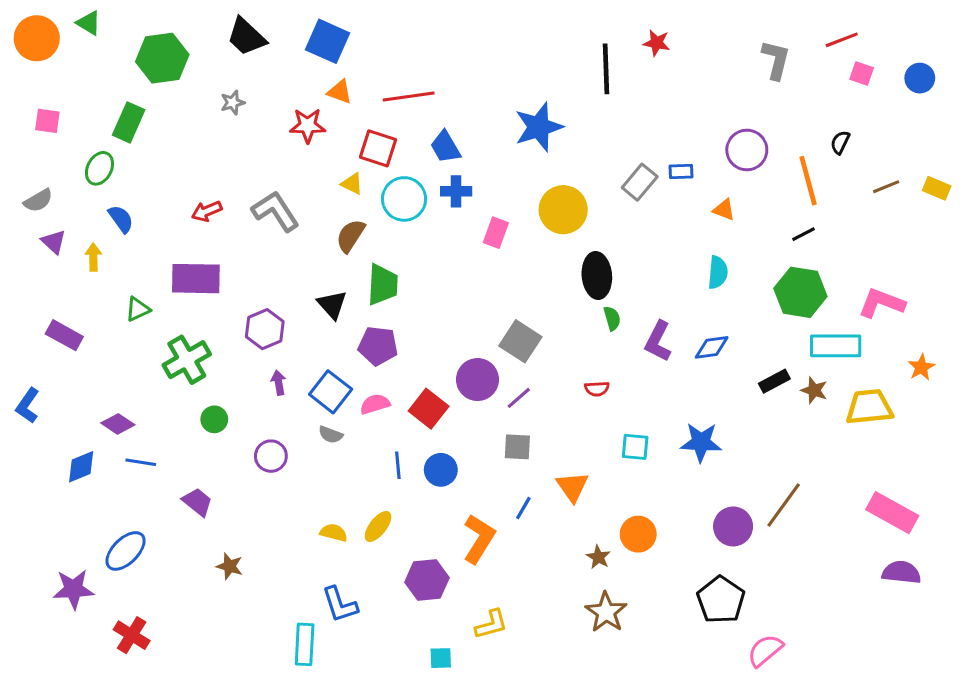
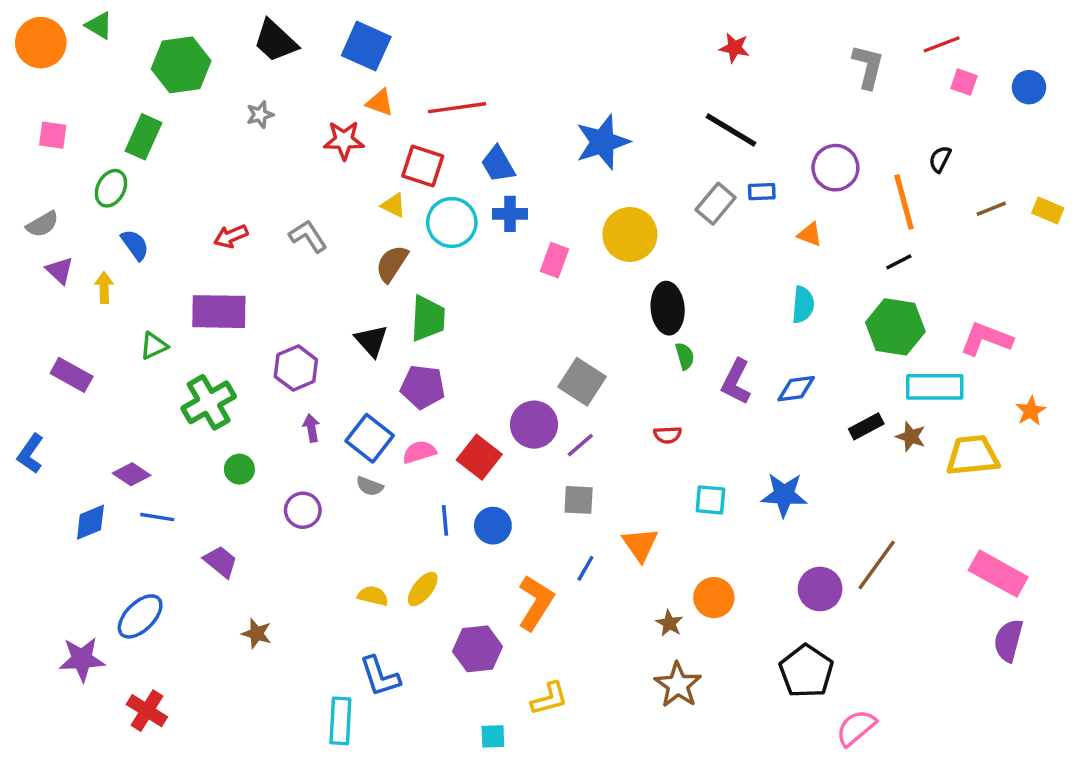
black line: (606, 69) -> (731, 130), moved, turned -57
gray L-shape: (275, 211) -> (308, 236), size x0.7
purple semicircle: (901, 572) -> (1008, 640), turned -81

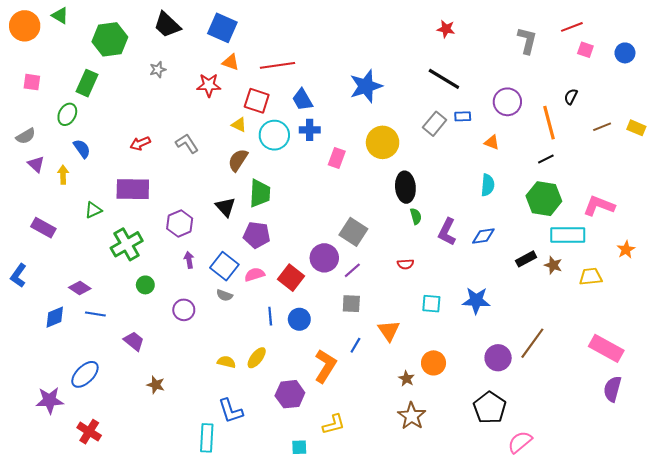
yellow trapezoid: (972, 455) -> (591, 277), size x0.7

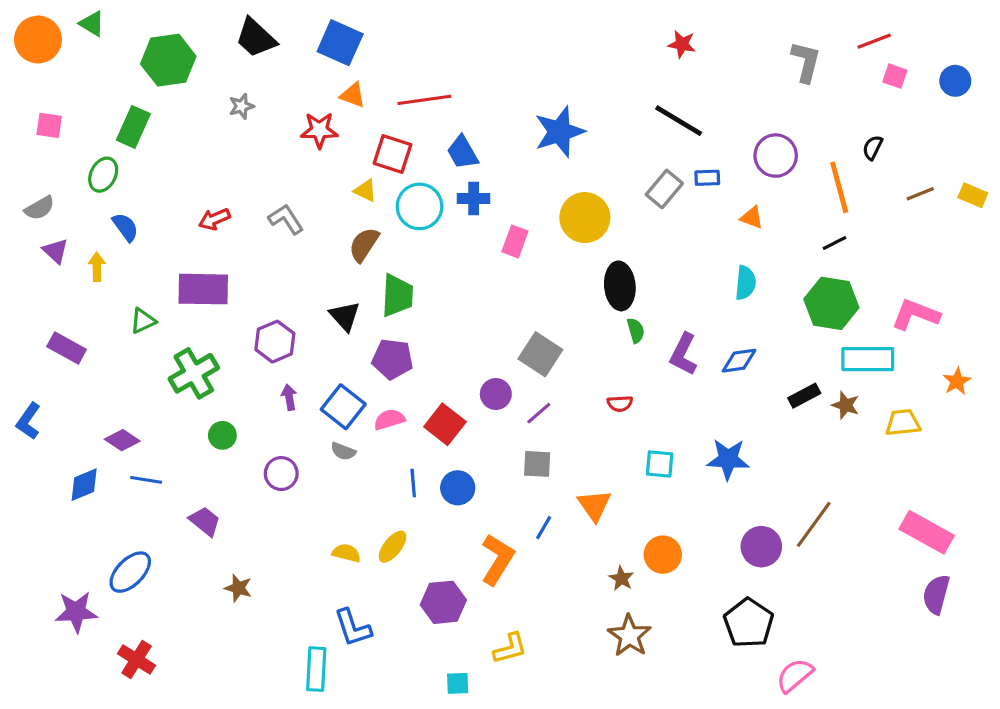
purple circle: (324, 258) -> (496, 394), size x0.7

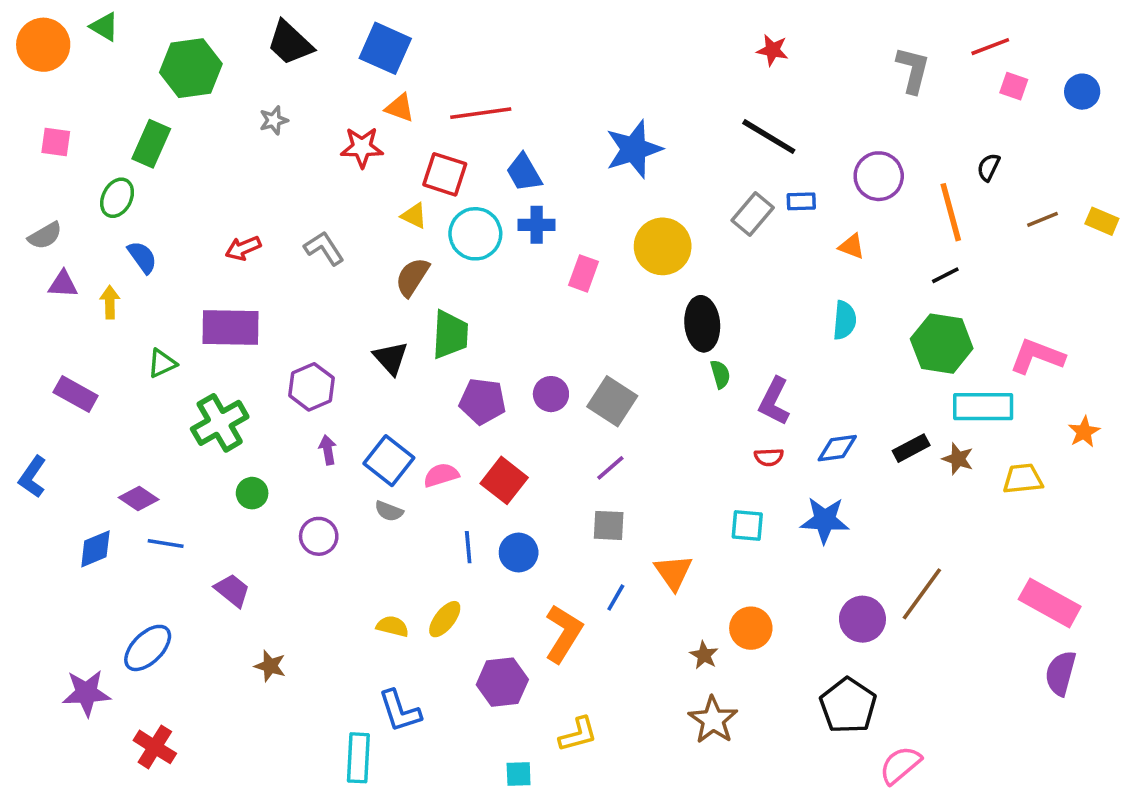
purple triangle: (55, 251) -> (63, 284), turned -40
purple pentagon: (392, 359) -> (483, 401), moved
blue diamond: (739, 361) -> (837, 448), moved
purple circle: (496, 394) -> (551, 394), moved
red semicircle: (620, 404) -> (769, 457), moved

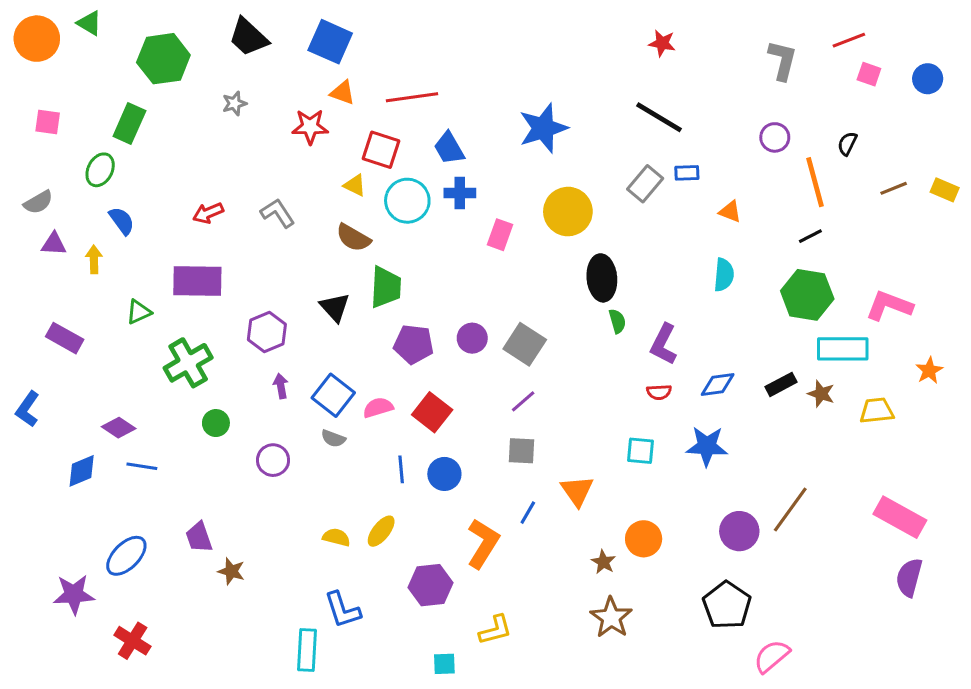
purple circle: (879, 176) -> (775, 137), moved, size x0.7
brown semicircle: (412, 277) -> (353, 238), turned -93
purple trapezoid: (232, 590) -> (199, 537), moved, turned -148

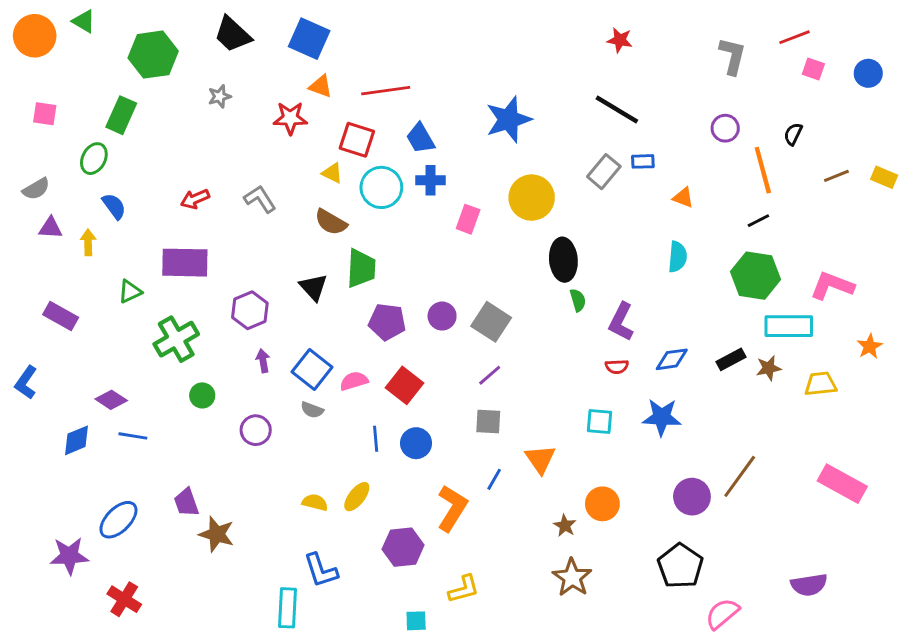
brown star: (821, 394) -> (769, 368), turned -30
brown star: (231, 571) -> (217, 534), size x1.4
purple semicircle: (909, 577) -> (809, 585), moved, turned -114

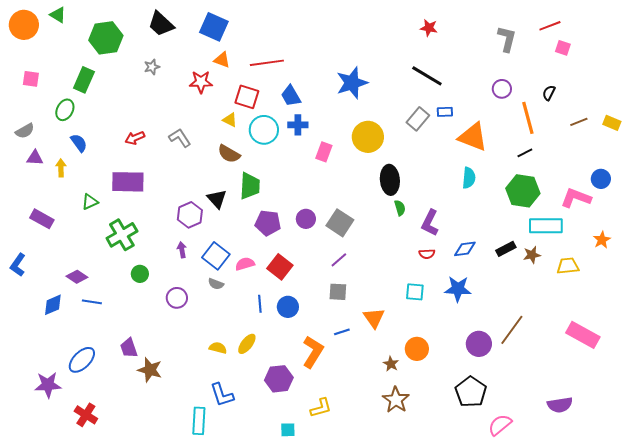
blue circle: (868, 73) -> (601, 179), moved
orange triangle: (683, 198) -> (473, 137), size x2.0
purple hexagon: (250, 310) -> (190, 215), moved
blue line: (494, 479) -> (342, 332), turned 42

